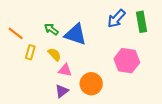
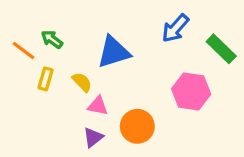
green rectangle: (142, 22) -> (221, 49), moved, turned -36
green arrow: (51, 29) -> (52, 39), moved
blue triangle: (75, 34) -> (114, 52), turned -35

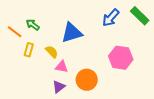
green rectangle: (221, 49) -> (140, 16), moved

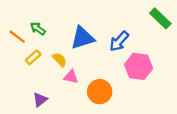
blue arrow: (111, 18) -> (119, 41), moved
yellow rectangle: (29, 50) -> (33, 57), turned 32
purple triangle: (59, 87) -> (40, 100), moved

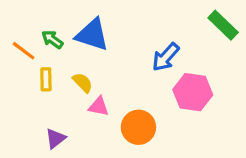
blue triangle: (82, 38) -> (92, 35), moved, turned 35
yellow rectangle: (33, 57) -> (46, 79), turned -49

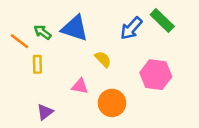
green rectangle: (223, 25) -> (162, 21), moved
blue arrow: (166, 57) -> (131, 28), moved
yellow semicircle: (83, 83) -> (103, 59), moved

